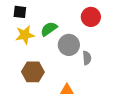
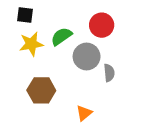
red circle: (91, 17) -> (102, 25), moved
orange triangle: (67, 90) -> (84, 113), turned -40

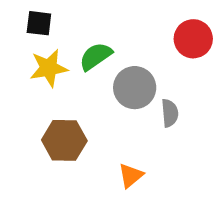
red circle: (102, 25) -> (193, 39), moved

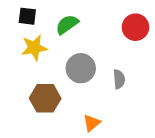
green semicircle: (96, 56) -> (67, 24), moved
gray circle: (135, 88) -> (81, 68), moved

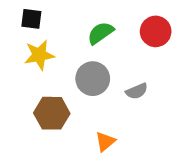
green semicircle: (67, 24) -> (101, 33), moved
gray semicircle: (119, 79) -> (137, 91), turned 72

